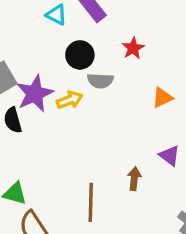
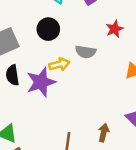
black circle: (80, 55) -> (48, 29), moved
purple star: (35, 94) -> (41, 82), moved

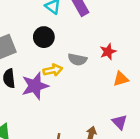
red star: (115, 29) -> (108, 52), moved

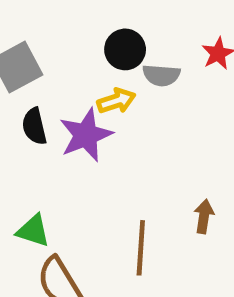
black circle: (44, 37) -> (125, 49), moved

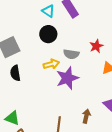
black circle: (125, 49) -> (48, 34), moved
purple star: (86, 135) -> (67, 78), moved

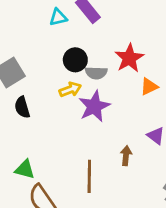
cyan triangle: (48, 11) -> (58, 17), turned -40
black circle: (48, 34) -> (75, 60), moved
red star: (96, 46) -> (129, 58), size x1.5

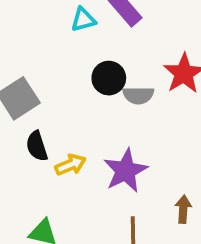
yellow arrow: (70, 90) -> (70, 165), moved
purple star: (94, 106) -> (126, 171), moved

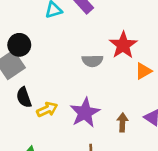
black circle: (109, 78) -> (19, 45), moved
brown arrow: (183, 209) -> (122, 122), moved

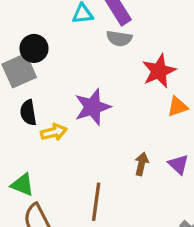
gray semicircle: (92, 61) -> (119, 38), moved
purple star: (85, 113) -> (93, 107), moved

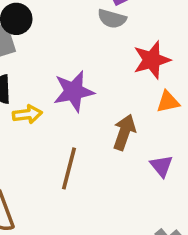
brown arrow: (142, 164) -> (124, 132), moved, size x1.4
brown line: (96, 202) -> (69, 168), moved

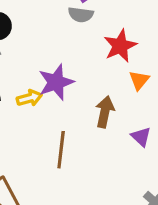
orange triangle: (168, 102) -> (139, 80), turned -30
yellow arrow: (27, 114) -> (29, 98), moved

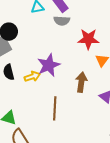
red star: (120, 46) -> (88, 39), turned 30

